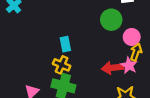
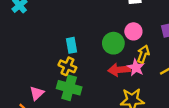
green circle: (111, 20) -> (113, 43), moved
pink circle: (132, 37) -> (133, 31), moved

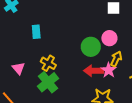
cyan rectangle: (71, 45) -> (36, 32), moved
green cross: (69, 88) -> (48, 82), turned 30
pink triangle: (37, 93) -> (18, 68), moved, turned -32

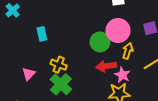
pink circle: (109, 38) -> (118, 30), size x1.5
pink triangle: (18, 68) -> (29, 74), turned 32
pink star: (109, 70) -> (122, 75), moved

